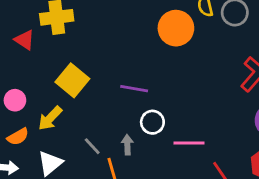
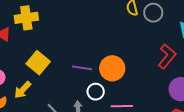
orange circle: (176, 28) -> (112, 68), moved

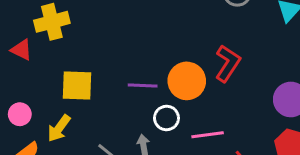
red L-shape: (167, 56) -> (228, 63), moved
yellow square: (38, 63) -> (77, 86), turned -30

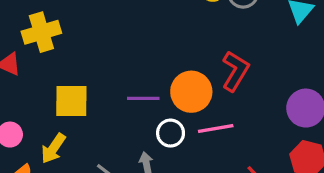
pink line: (208, 135) -> (216, 129), moved

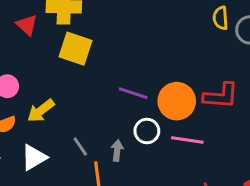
red L-shape: (235, 71) -> (221, 96), turned 45
yellow square: (71, 101) -> (76, 49), moved

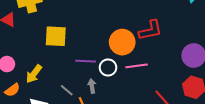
yellow square: (76, 49) -> (56, 36), moved
purple line: (133, 93) -> (86, 61), moved

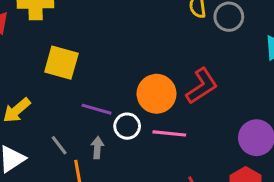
red L-shape: (150, 30) -> (202, 86), turned -35

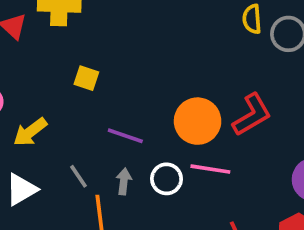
yellow square: (61, 63) -> (86, 78), size x0.6
white circle: (127, 126) -> (167, 179), moved

